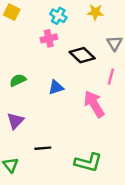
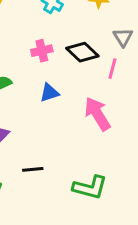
pink cross: (49, 38) -> (42, 51), moved
pink line: (111, 77) -> (112, 69), moved

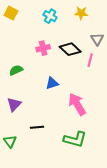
blue triangle: (49, 93) -> (52, 83), moved
pink arrow: (97, 114) -> (77, 104), moved

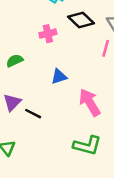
black diamond: (70, 49) -> (81, 20), moved
black line: (37, 127) -> (33, 114), moved, turned 32

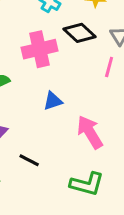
pink cross: (48, 34) -> (39, 49), size x1.6
black line: (33, 114) -> (29, 160), moved

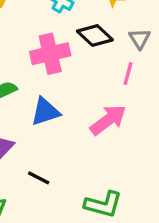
blue triangle: (53, 101) -> (45, 112), moved, size x1.4
pink arrow: (90, 132) -> (108, 120), moved, turned 84

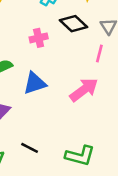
pink cross: (50, 54) -> (39, 38), size x0.6
black line: (39, 178) -> (30, 148), moved

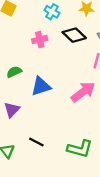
pink cross: (39, 38) -> (40, 40), moved

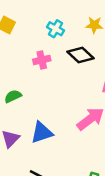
blue triangle: (41, 86) -> (42, 133), moved

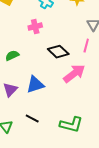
black diamond: (80, 55) -> (58, 52), moved

